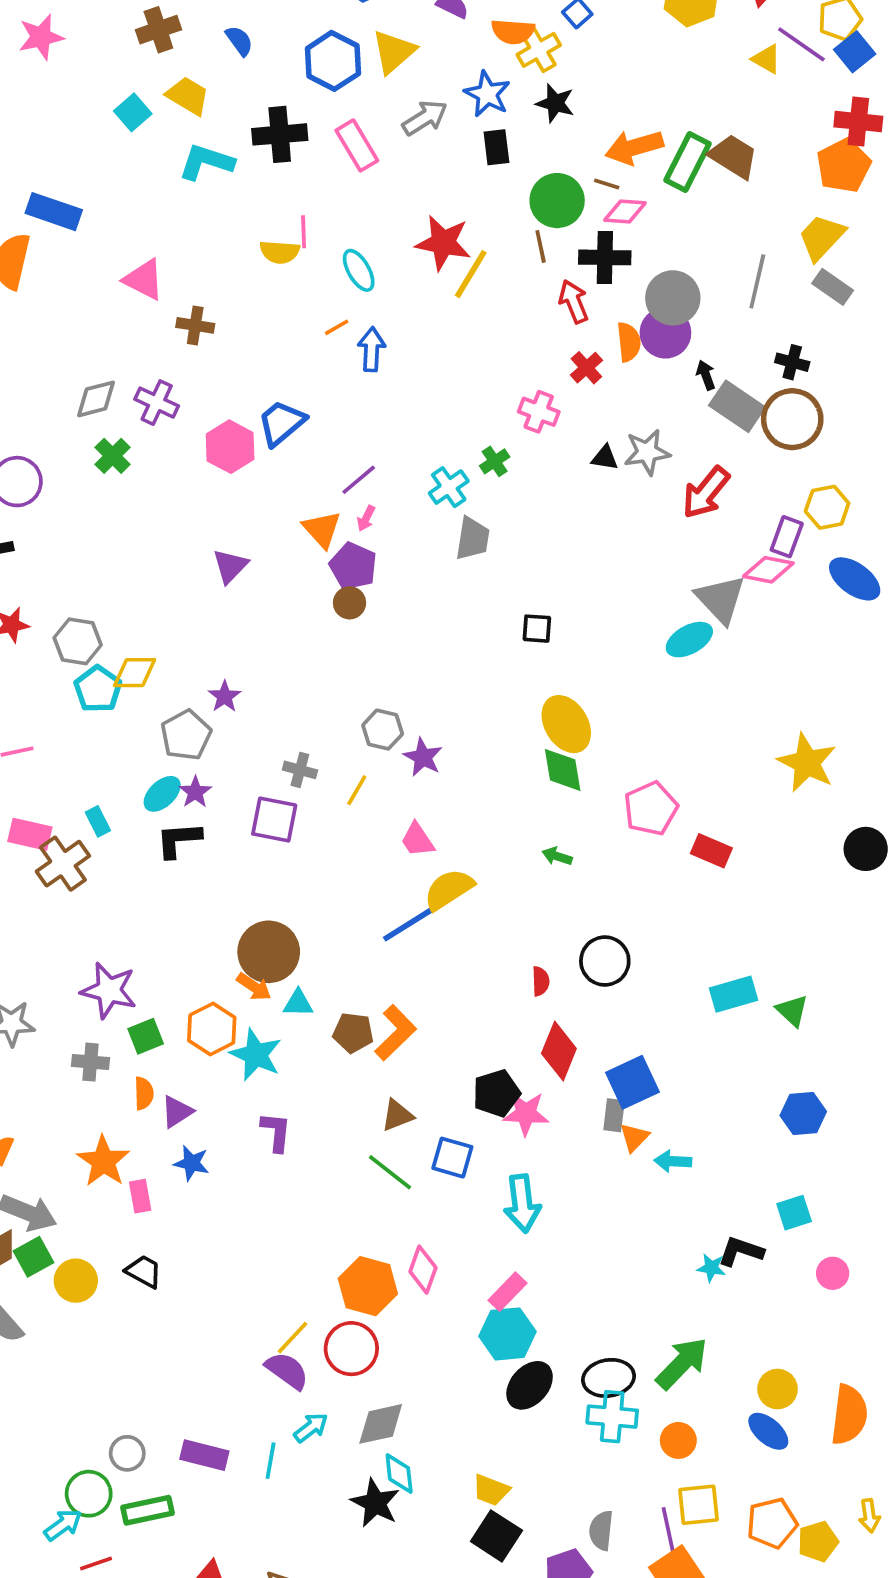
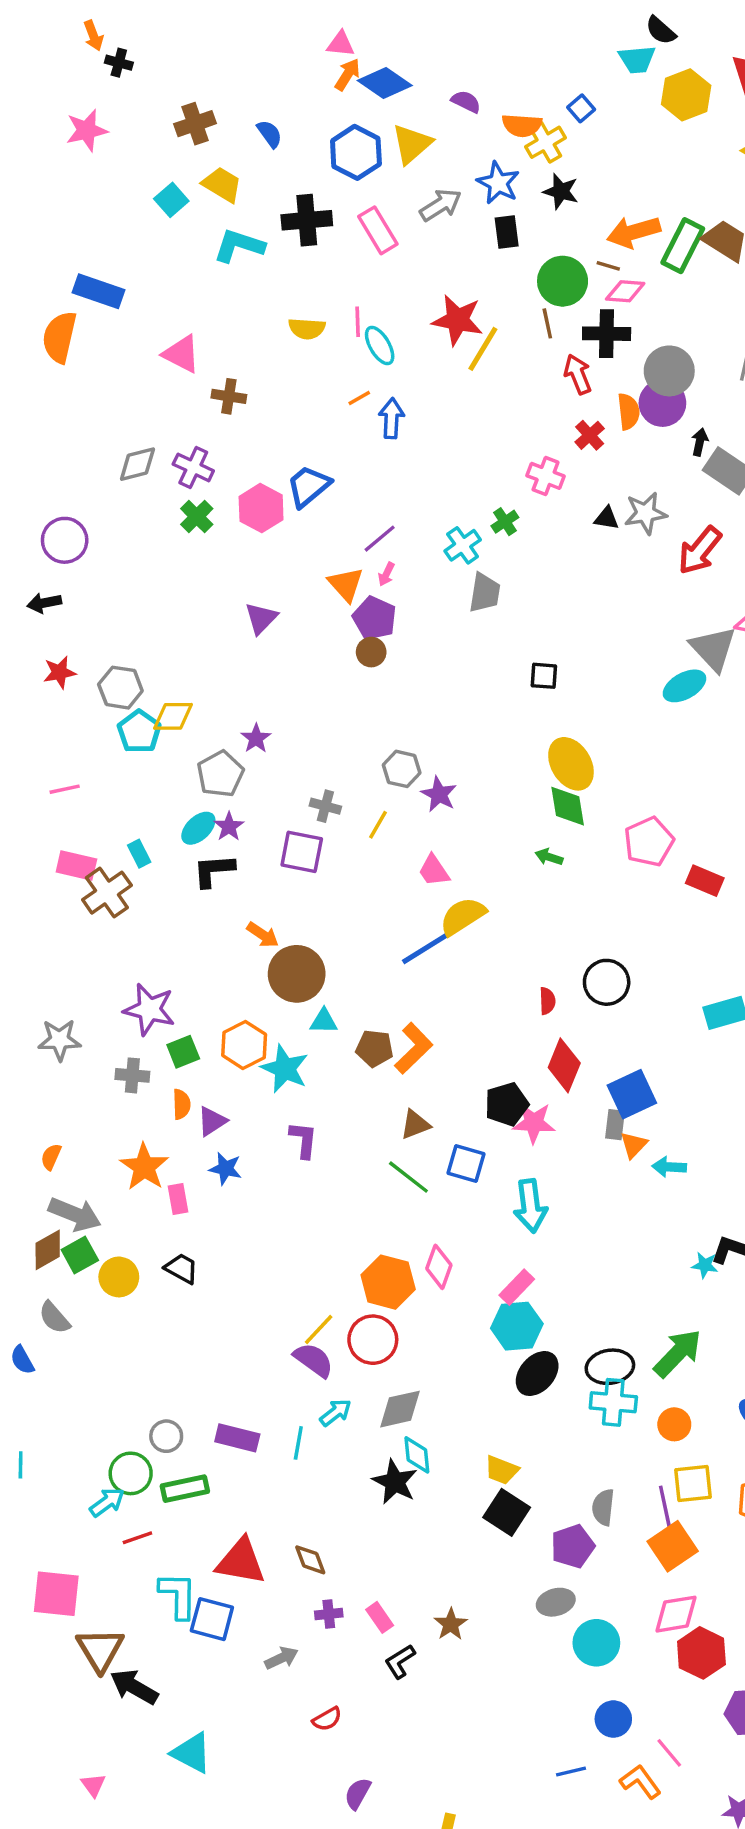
pink line: (304, 232) -> (358, 322), moved
black arrow: (706, 375) -> (700, 442), turned 32
green cross: (113, 456) -> (197, 517), moved
green arrow: (557, 856) -> (549, 857), moved
orange arrow: (254, 987) -> (263, 935), moved

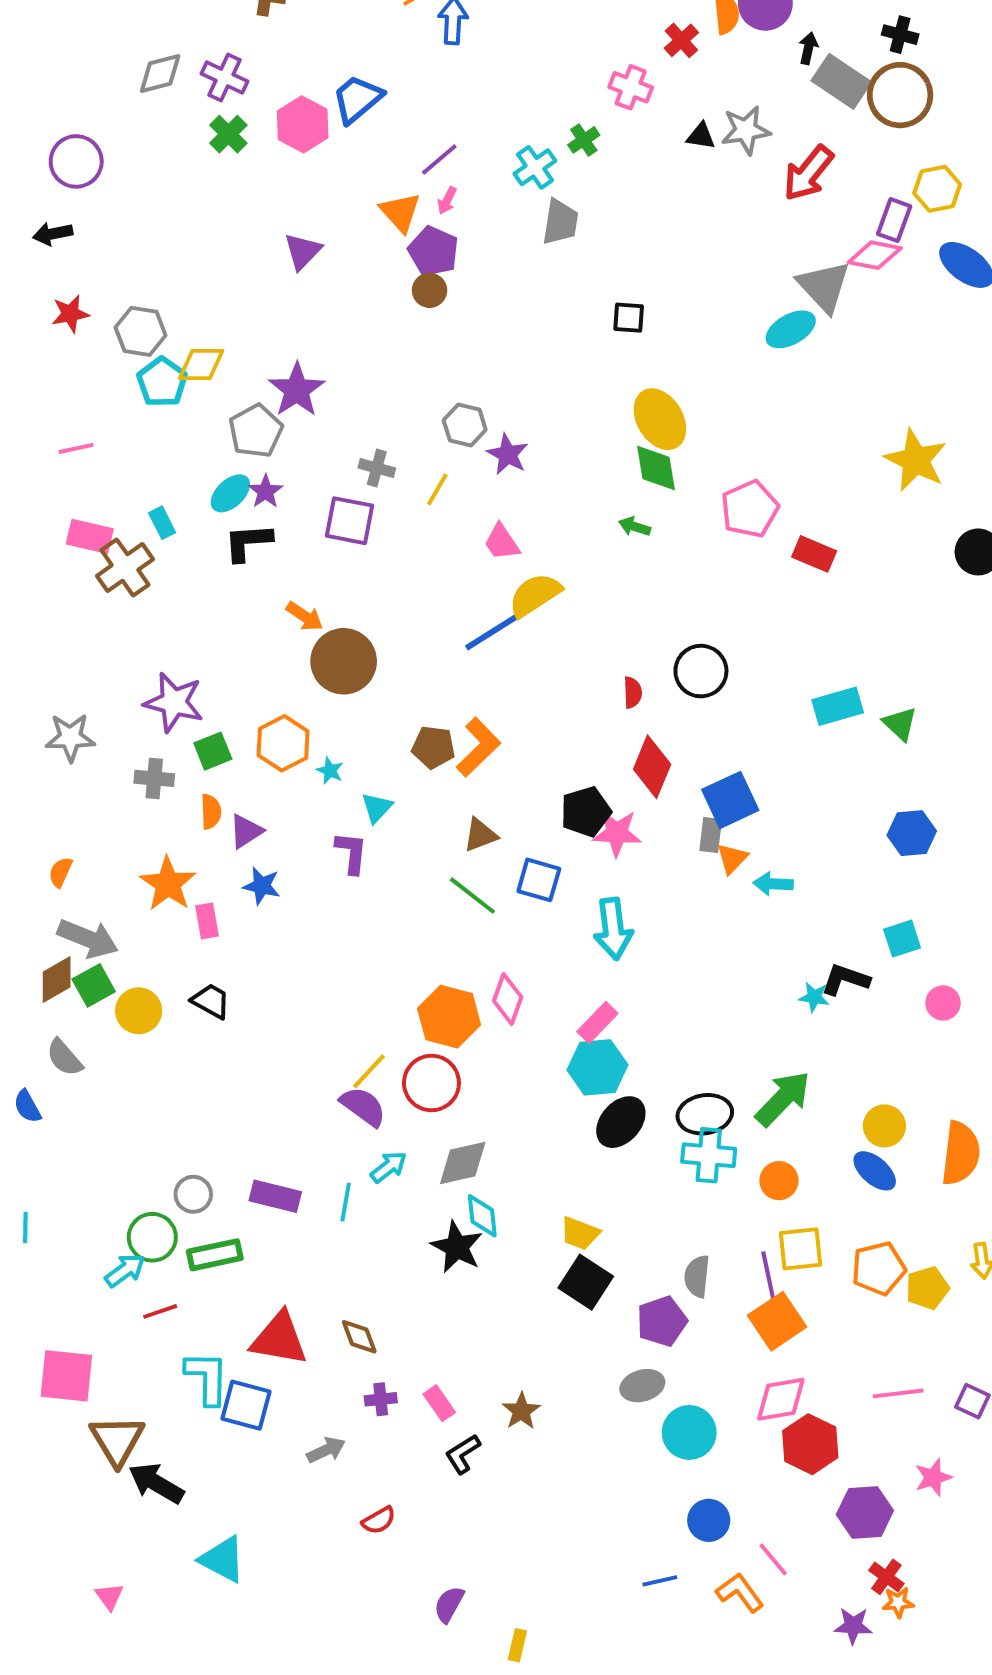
purple star: (256, 738) -> (297, 390), size x1.6
cyan triangle: (324, 1021) -> (377, 808), moved, turned -48
cyan star: (285, 1069) -> (330, 771), size x0.5
purple semicircle: (358, 1794) -> (449, 1604), moved

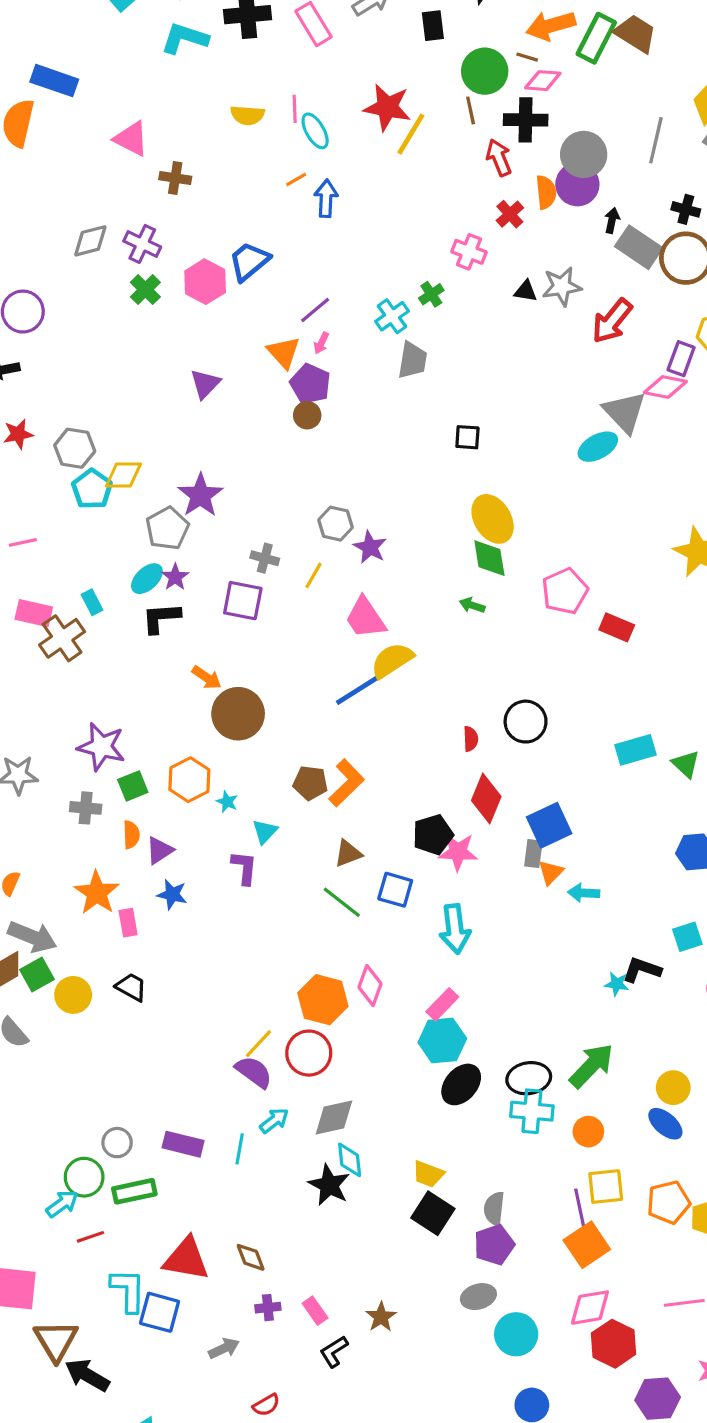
pink trapezoid: (502, 542) -> (365, 618), size x1.4
gray semicircle: (697, 1276) -> (494, 1209), moved

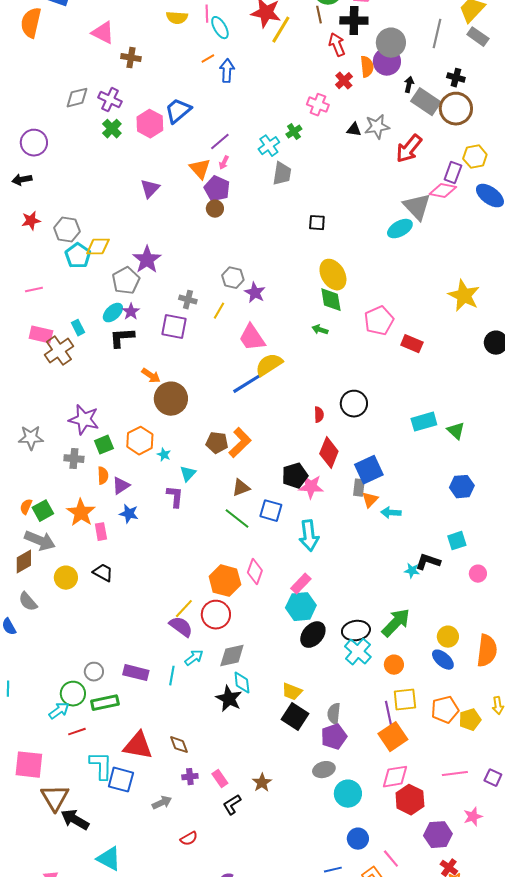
green square: (37, 975) -> (43, 511), moved
cyan cross: (532, 1111) -> (358, 652), turned 36

